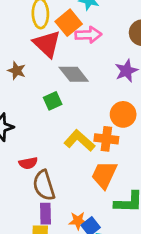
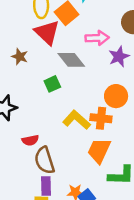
pink arrow: (88, 35) -> (97, 38), moved

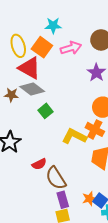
pink arrow: (97, 38) -> (71, 48), moved
gray diamond: (71, 60) -> (32, 89), moved
orange cross: (101, 118) -> (95, 129), turned 36

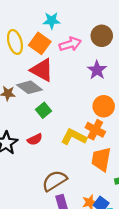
red triangle: (30, 68) -> (42, 70), moved
red semicircle: (39, 164) -> (35, 139), moved
brown semicircle: (56, 178) -> (54, 181), turned 90

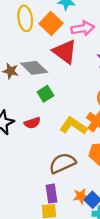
red triangle: (42, 70) -> (65, 52), moved
brown semicircle: (54, 181) -> (62, 163), moved

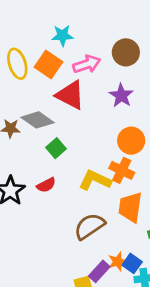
purple rectangle: (52, 194) -> (99, 271), moved, turned 60

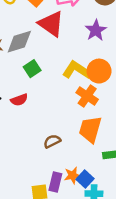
gray diamond: (37, 120) -> (19, 42), turned -60
yellow L-shape: (95, 180) -> (77, 70), moved
brown semicircle: (89, 226) -> (52, 141), size x0.6
purple rectangle: (99, 271) -> (55, 182), turned -36

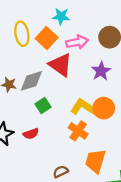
orange cross: (87, 96) -> (78, 131), moved

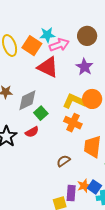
cyan star: (61, 16) -> (47, 35), moved
gray diamond: (31, 81) -> (27, 100), moved
green square: (43, 105) -> (41, 113), moved

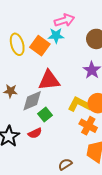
pink arrow: (59, 45) -> (64, 20), moved
red triangle: (48, 67) -> (49, 80), moved, turned -35
orange cross: (73, 123) -> (88, 126), moved

